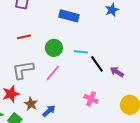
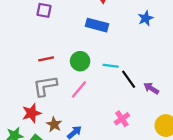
red line: (24, 37) -> (46, 59), moved
pink cross: (91, 99) -> (122, 119), turned 32

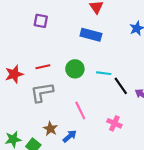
pink line: (79, 89) -> (80, 110), moved, turned -66
red star: (32, 113) -> (14, 74), moved
pink cross: (122, 119) -> (114, 123), turned -32

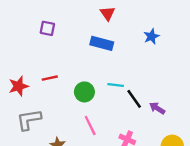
green circle: (75, 69) -> (84, 92), moved
gray L-shape: (42, 92) -> (29, 120), moved

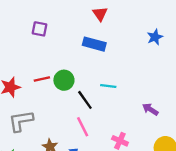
blue star: (151, 36) -> (155, 37), moved
green circle: (84, 92) -> (64, 80), moved
black line: (134, 99) -> (85, 100), moved

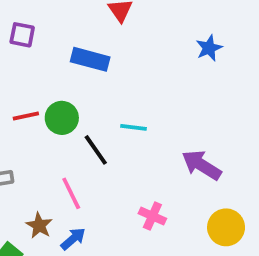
blue rectangle: (94, 44) -> (90, 59), moved
purple arrow: (150, 109) -> (201, 165), size x1.5
pink line: (83, 127) -> (71, 193), moved

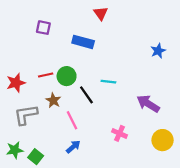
blue star: (209, 48) -> (158, 51), moved
brown star: (39, 225) -> (53, 100), moved

